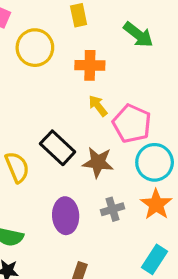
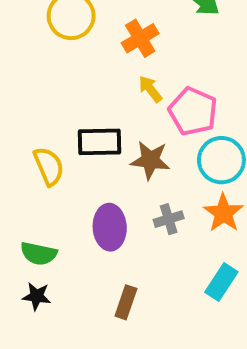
orange cross: (90, 65) -> (140, 38), turned -32
black rectangle: (58, 148) -> (100, 142), turned -44

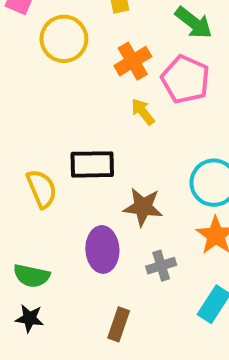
pink pentagon: (193, 111) -> (185, 79), moved
brown star: (150, 160) -> (143, 207), moved
gray cross: (169, 219) -> (161, 266), moved

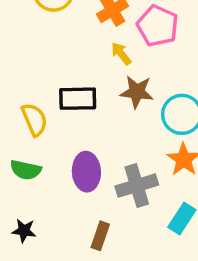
brown star: (143, 207) -> (137, 92), moved
gray cross: (161, 266) -> (137, 186), size x1.6
green semicircle: (32, 276) -> (26, 170), moved

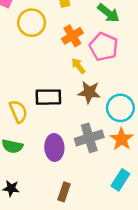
gray cross: (137, 186) -> (89, 138), moved

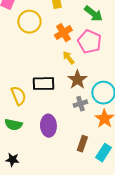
brown star: (89, 92) -> (77, 80), turned 30
gray cross: (89, 138) -> (80, 104), moved, size x0.6
brown rectangle: (64, 192) -> (82, 144), moved

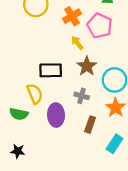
yellow semicircle: (18, 96) -> (35, 94), moved
gray cross: (80, 104) -> (82, 96), moved, turned 32
brown rectangle: (82, 144) -> (90, 125), moved

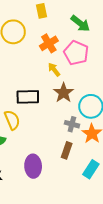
gray cross: (82, 96) -> (72, 124), moved
purple ellipse: (56, 115) -> (33, 166), moved

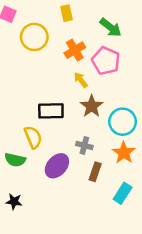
gray cross: (72, 124) -> (84, 146), moved
purple ellipse: (33, 166) -> (57, 166), moved, turned 45

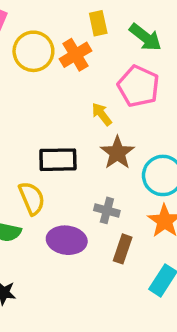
yellow rectangle: (66, 13) -> (98, 23), moved
orange cross: (75, 50) -> (75, 55), moved
purple ellipse: (57, 166) -> (67, 240), turned 55

